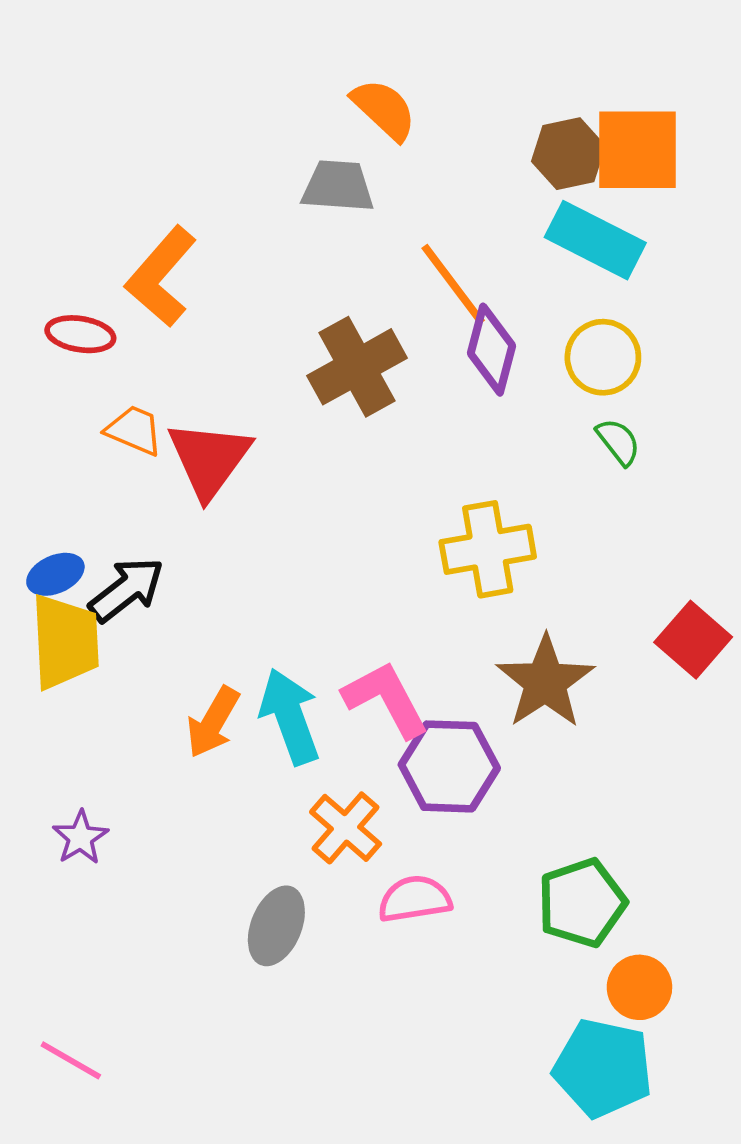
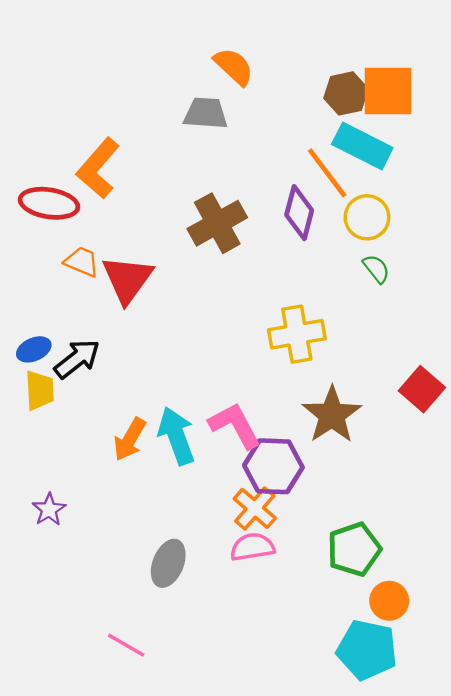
orange line: (453, 284) -> (327, 173), moved
red ellipse: (80, 334) -> (49, 203), size x1.4
yellow trapezoid: (65, 642) -> (40, 390), size x0.7
orange cross: (346, 828) -> (255, 508), moved
pink line: (71, 1060) -> (126, 645), moved

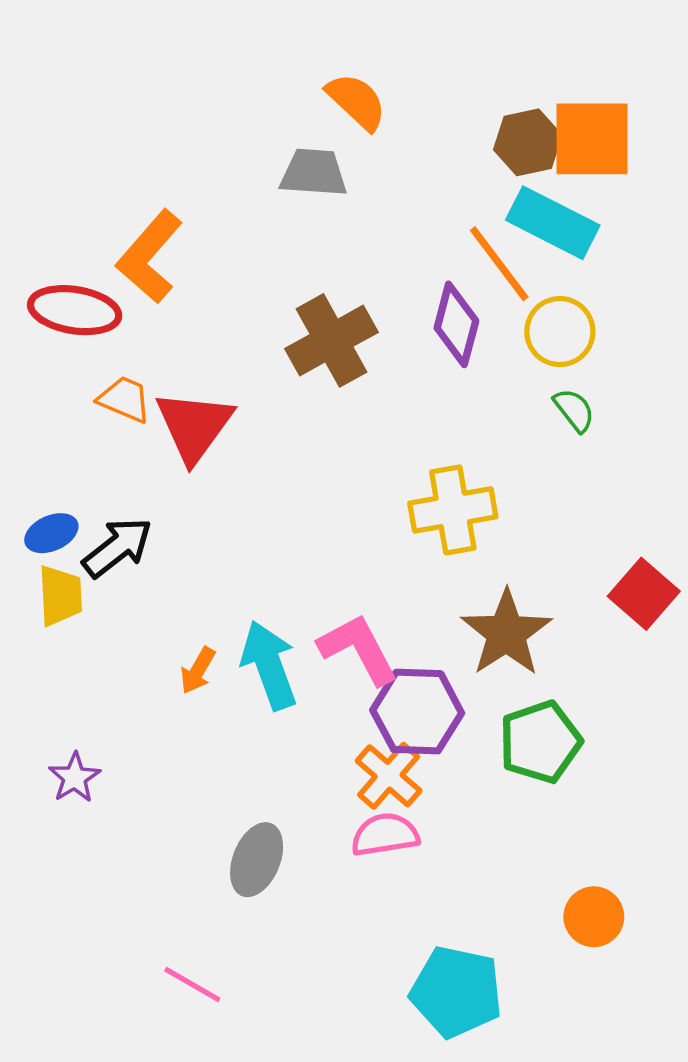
orange arrow: (130, 439) -> (198, 671), size x0.7
green pentagon: (354, 549) -> (540, 742), moved
cyan pentagon: (367, 650) -> (456, 992), moved

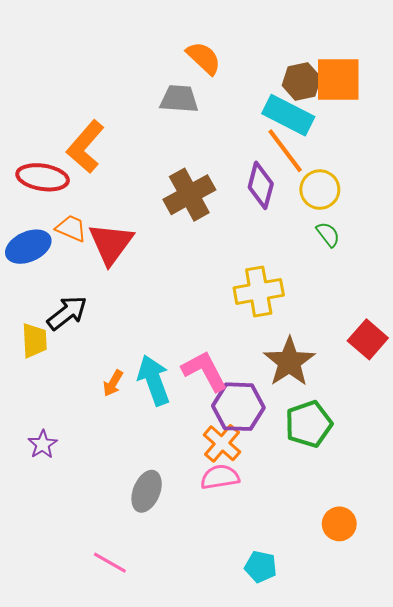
cyan rectangle: (553, 223) -> (288, 115), moved
blue ellipse: (51, 533) -> (28, 247), moved, size x1.5
cyan pentagon: (456, 992) -> (261, 567), size x0.6

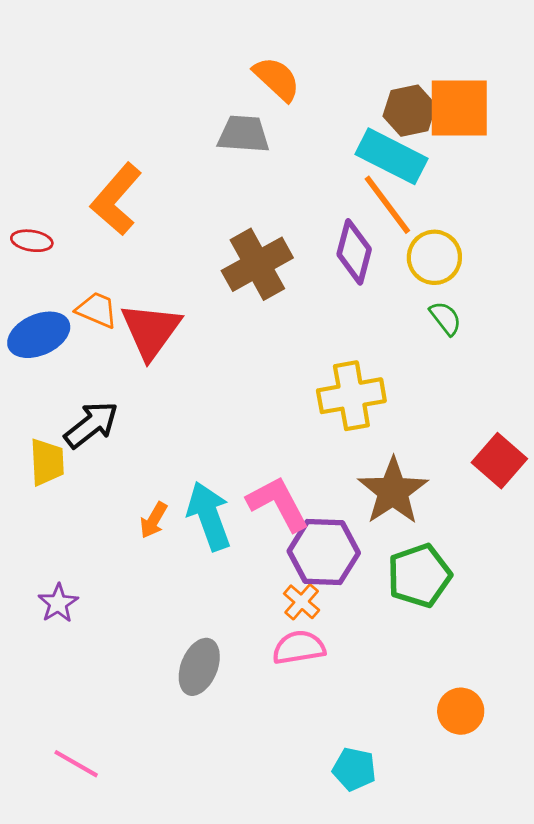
red ellipse: (43, 177) -> (32, 241), moved, size x0.6
orange cross: (222, 443) -> (302, 602), size x0.7
pink line: (110, 563) -> (76, 764), moved

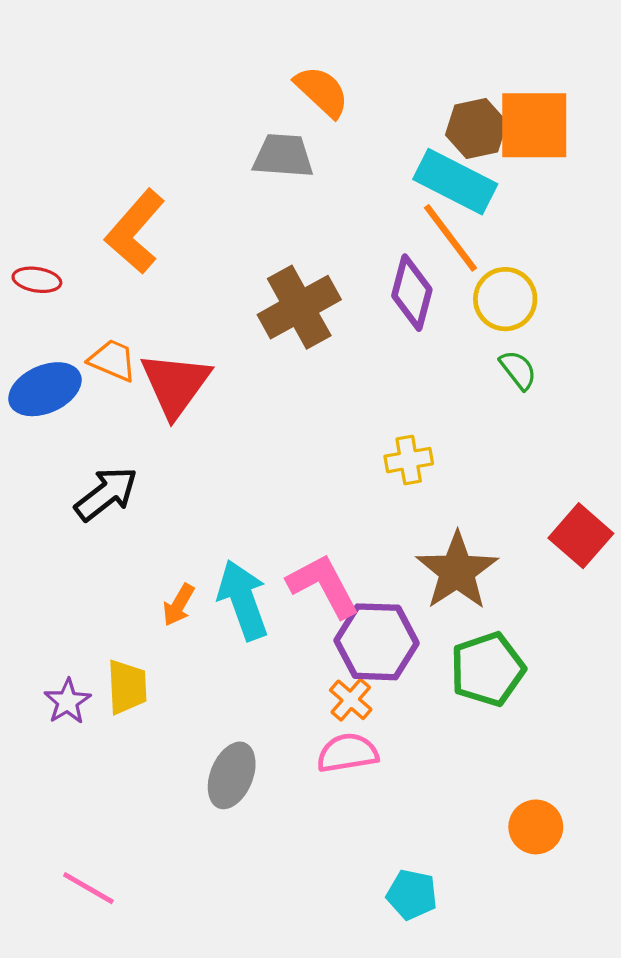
yellow cross: (351, 396) -> (409, 460), size x0.6
yellow trapezoid: (47, 462) -> (127, 687), moved

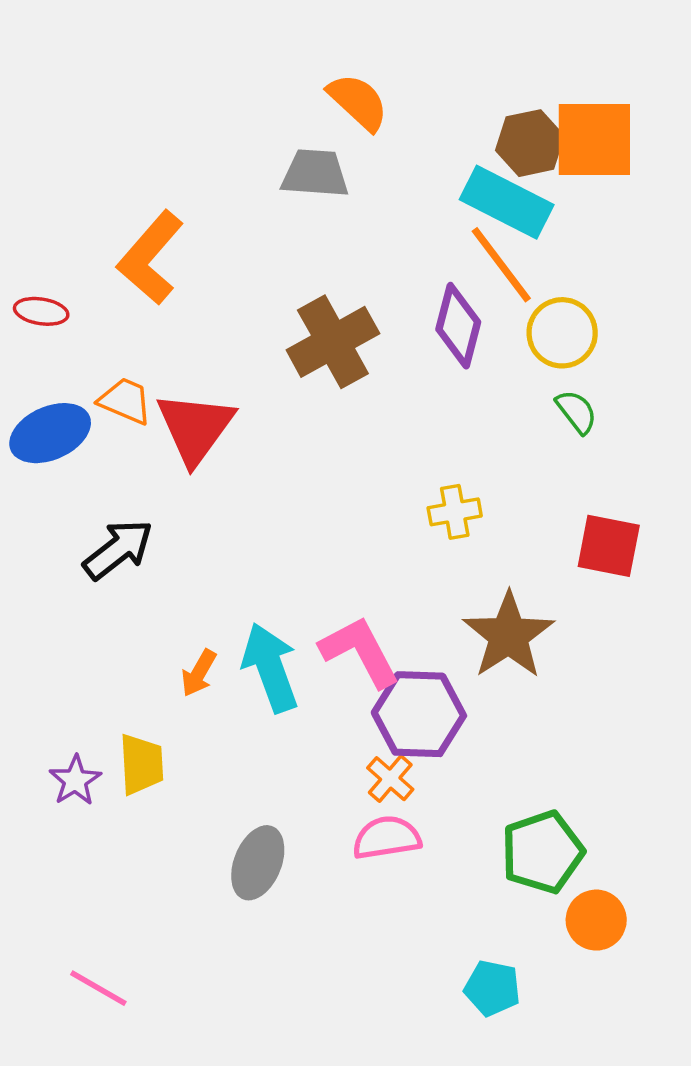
red square: (581, 536) -> (609, 546), moved, turned -30
green pentagon: (488, 669) -> (542, 852), moved
cyan pentagon: (412, 895) -> (492, 988), moved

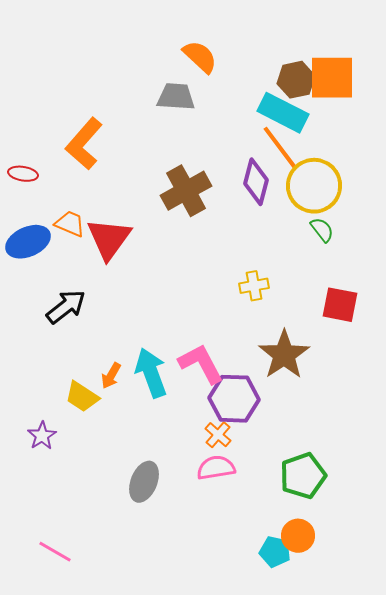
yellow circle: (562, 333) -> (314, 186), size x1.4
yellow trapezoid: (141, 764) -> (82, 397), moved, turned 126
orange circle: (596, 920) -> (298, 536), moved

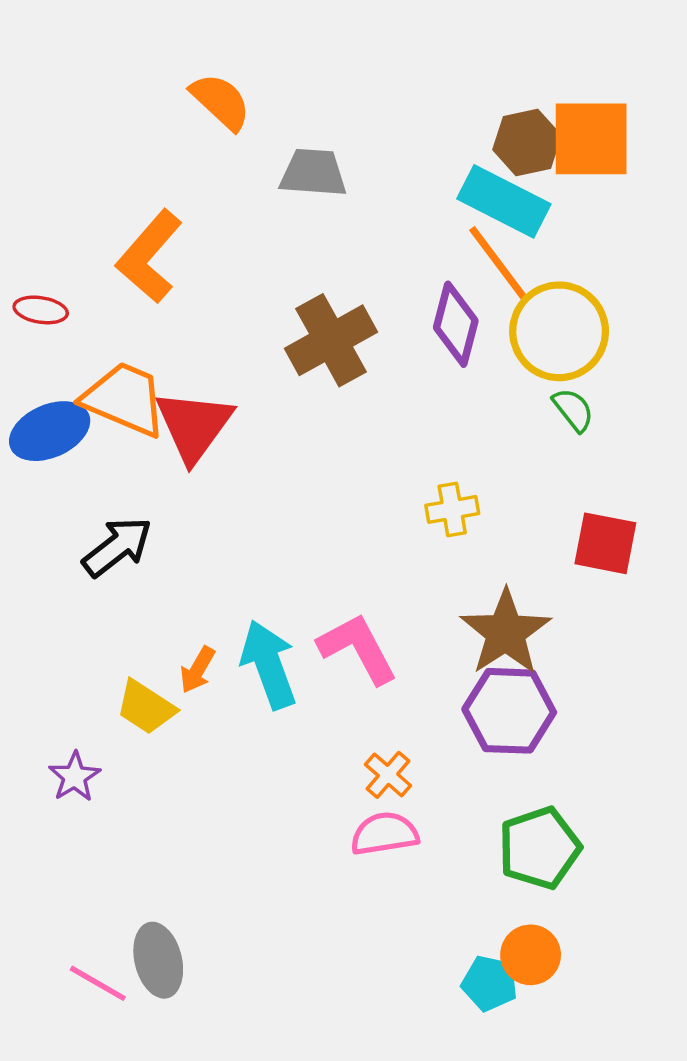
orange semicircle: (200, 57) -> (221, 102), moved
orange trapezoid: (70, 224) -> (124, 399), size x1.6
purple hexagon: (234, 399) -> (509, 711), moved
gray ellipse: (144, 482) -> (158, 960), moved, turned -36

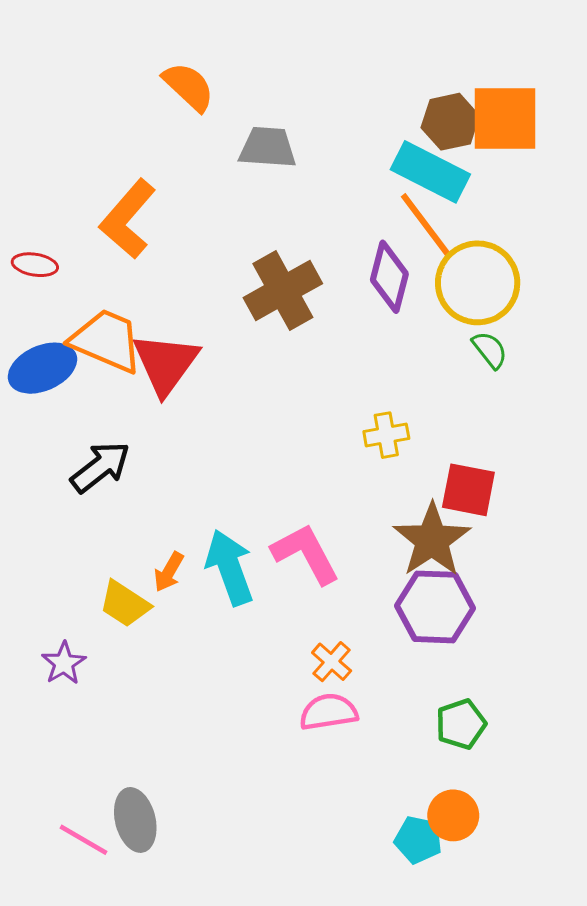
red square: (605, 543) -> (468, 490), moved
green pentagon: (539, 848) -> (461, 724), size x0.7

